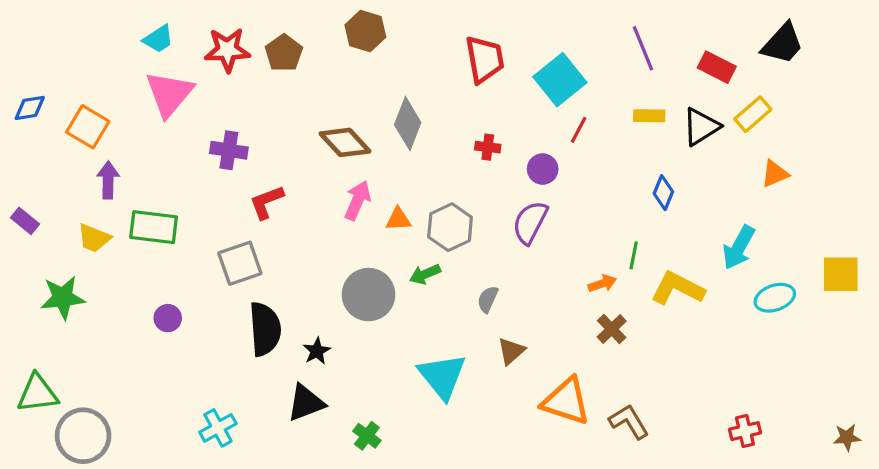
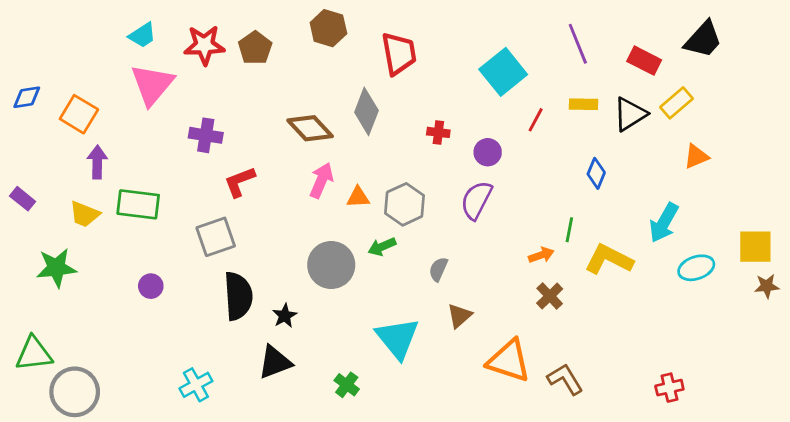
red trapezoid: (485, 59) -> (399, 54), moved
red line: (579, 130) -> (536, 120), moved
green cross: (367, 436) -> (347, 385), moved
brown star: (847, 437) -> (767, 286), moved

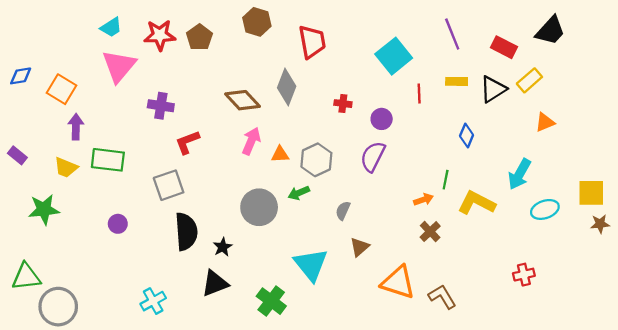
red line: (536, 120) -> (419, 94), turned -30
green cross: (347, 385) -> (271, 301), size x1.5
red cross: (669, 388) -> (524, 275), moved

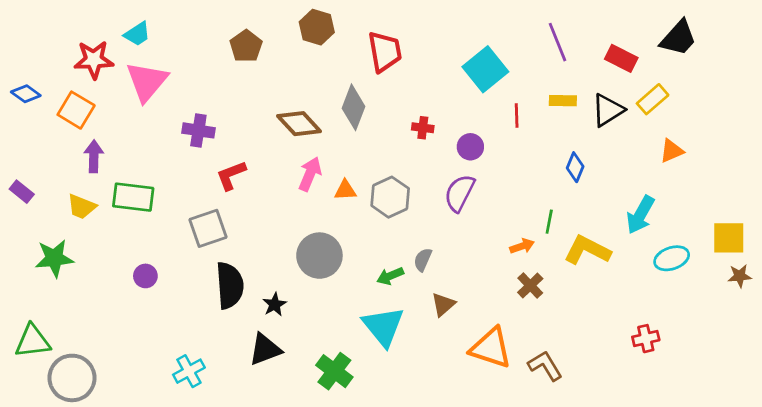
red star: (160, 35) -> (94, 60), moved
blue diamond: (21, 76) -> (26, 94), turned 45
green arrow: (299, 193) -> (390, 276), moved

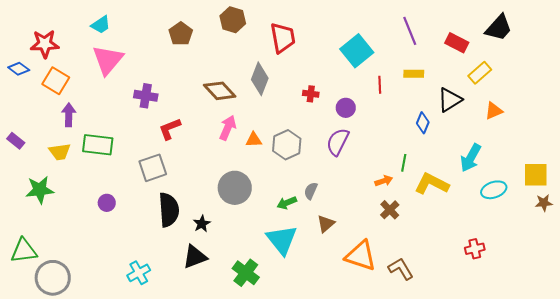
red star: (94, 60) -> (45, 44), moved
black triangle: (608, 110) -> (450, 100), moved
yellow trapezoid: (82, 207) -> (60, 152), turned -30

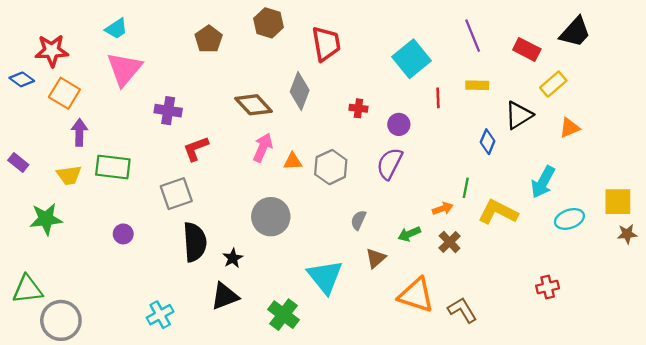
green arrow: (287, 203) -> (409, 234), moved

